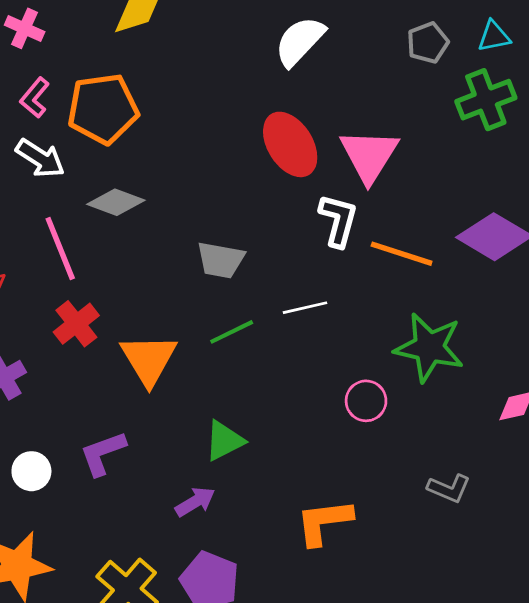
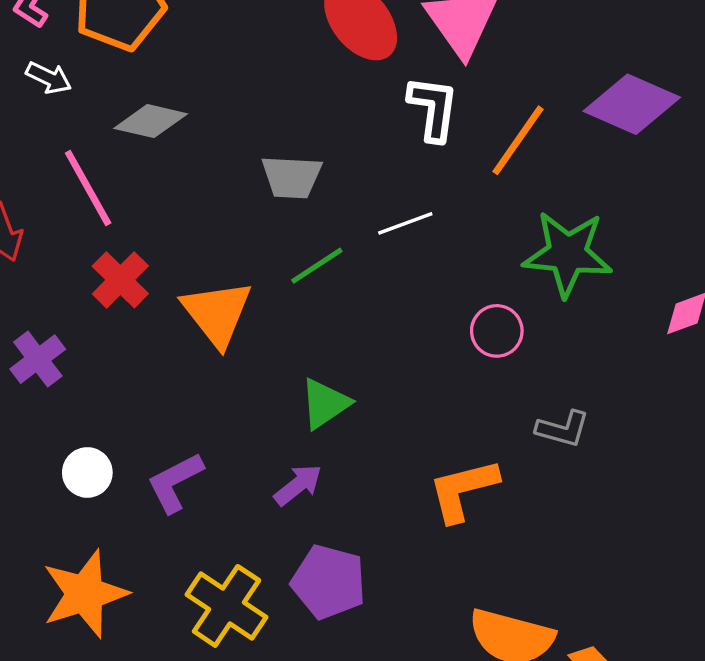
white arrow: (40, 158) -> (49, 78), size x0.7
orange line: (402, 254) -> (518, 140), turned -66
purple L-shape: (103, 453) -> (175, 482), moved
gray L-shape: (449, 488) -> (563, 429), moved

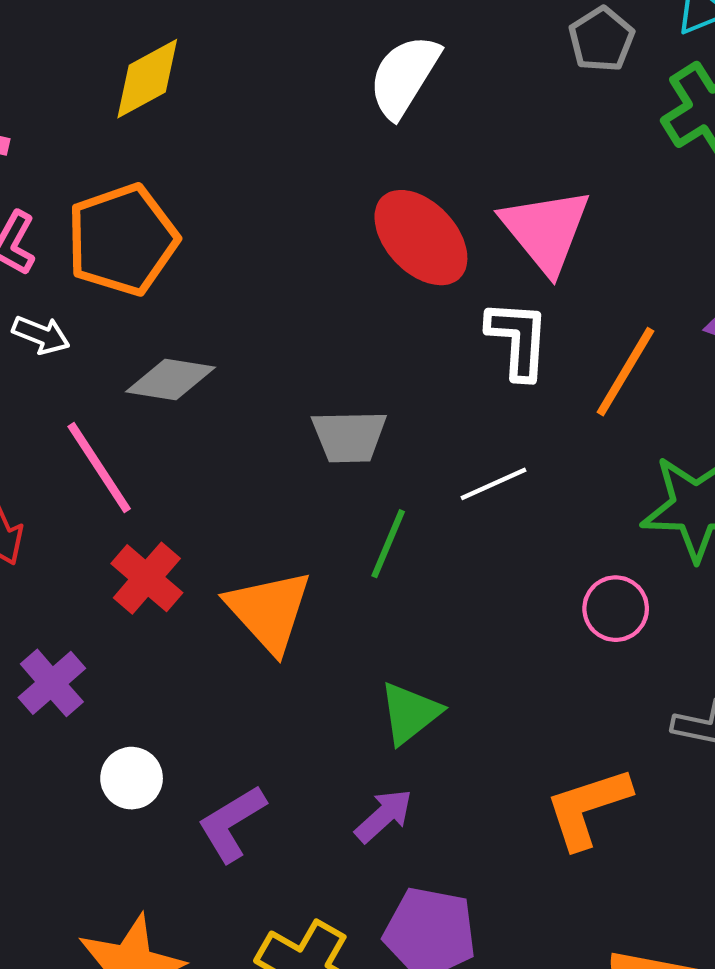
green line: (317, 266) -> (388, 544), turned -30
white circle: (87, 472) -> (132, 778), moved

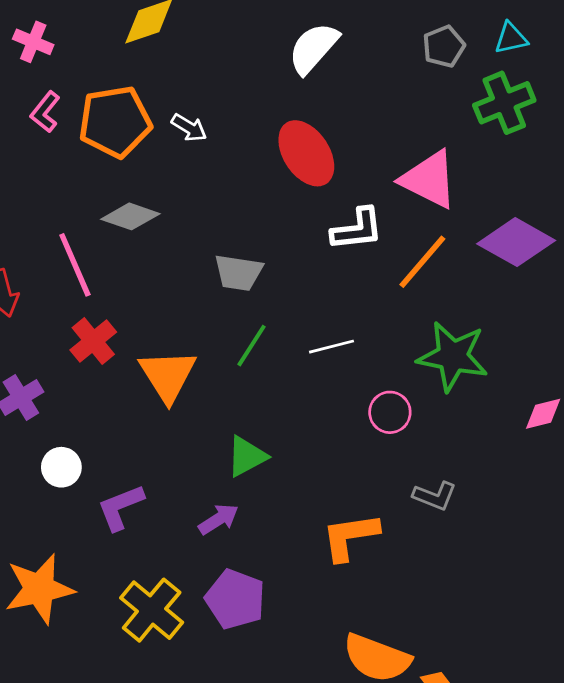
pink triangle: (546, 230) -> (429, 179), moved, turned -34
white arrow: (41, 335) -> (189, 128), moved
white L-shape: (518, 340) -> (357, 229), turned 70
white line: (494, 484) -> (331, 347), moved

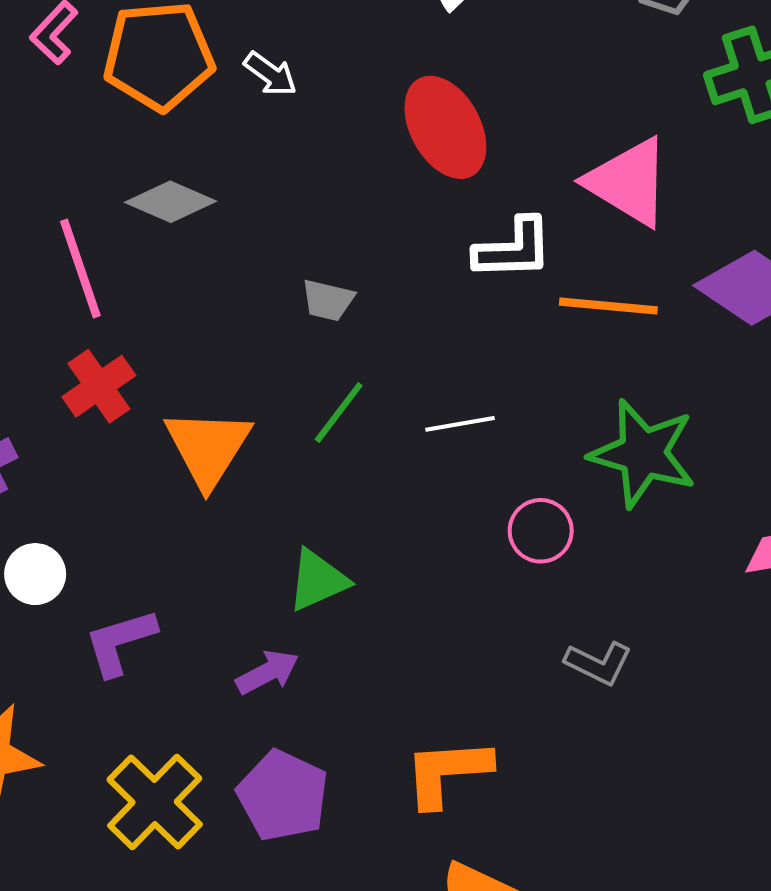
orange line: (422, 262) -> (608, 306), turned 50
gray trapezoid: (238, 273) -> (328, 300), size x0.7
orange L-shape: (350, 537) -> (447, 772), moved

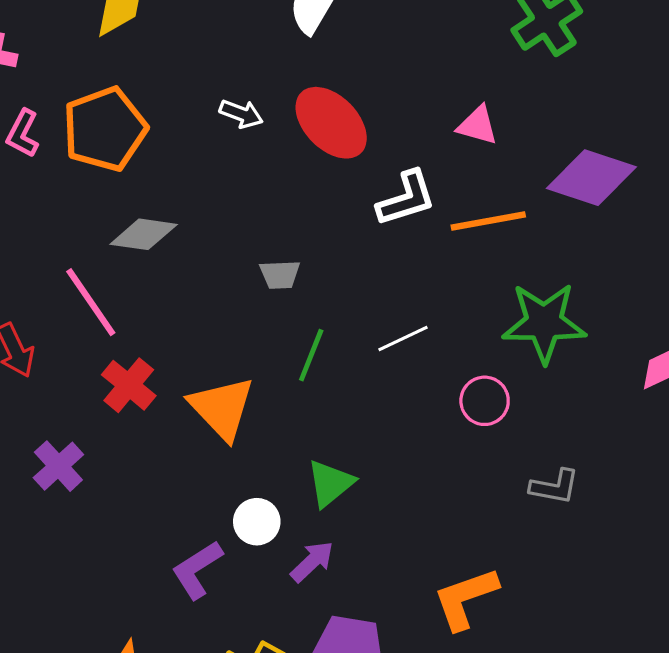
white arrow: (270, 74) -> (241, 114), moved
pink triangle: (628, 182) -> (477, 125), size x0.6
white circle: (35, 574) -> (257, 522), moved

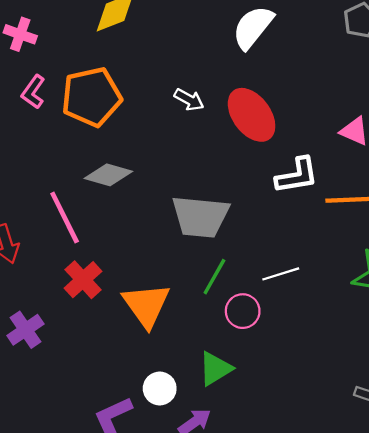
gray trapezoid: (280, 275) -> (200, 217), size x2.0
pink circle: (485, 401) -> (243, 311), moved

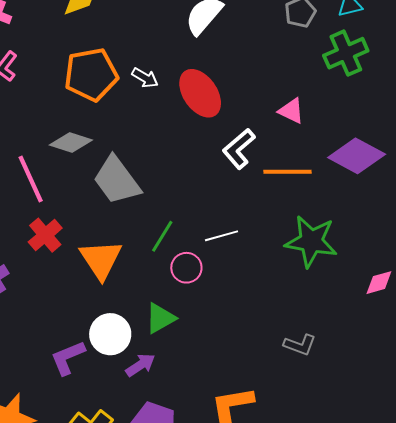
orange pentagon: (91, 97) -> (91, 75), moved
white L-shape: (297, 176) -> (239, 149), turned 147
gray trapezoid: (200, 217) -> (117, 180), moved, turned 46
white circle: (160, 388) -> (110, 334), size x1.4

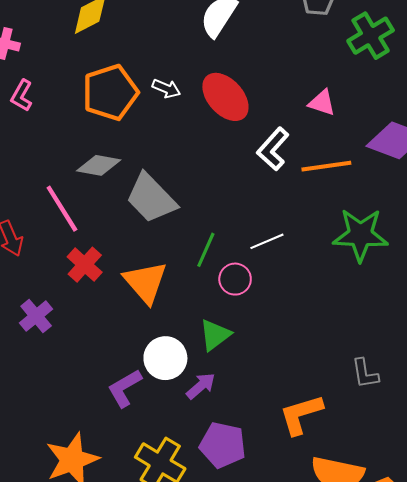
gray L-shape: (300, 345) -> (365, 373), moved, turned 68

